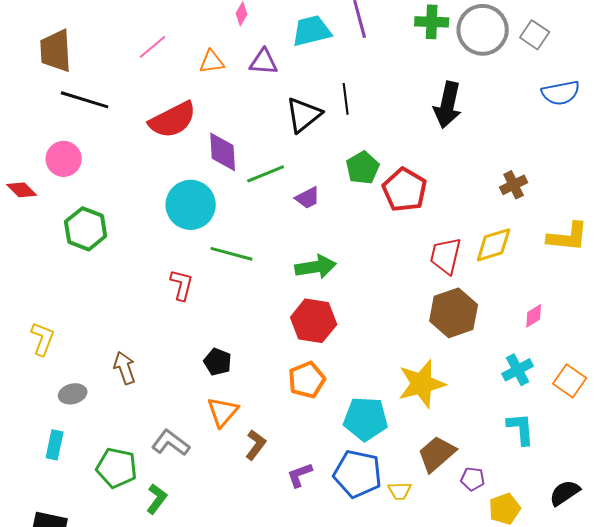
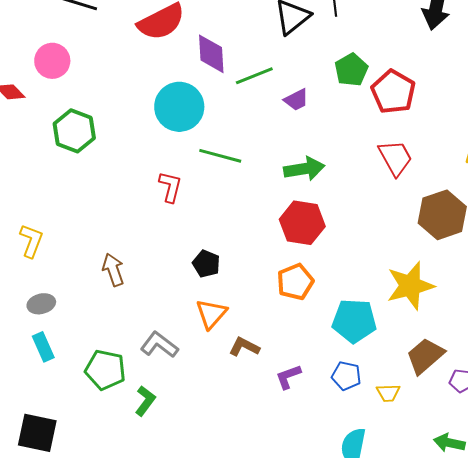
red trapezoid: (446, 256) -> (395, 158), moved, turned 138
gray ellipse: (73, 394) -> (41, 304), moved
cyan rectangle: (55, 445) -> (43, 347), turned -36
brown L-shape: (256, 445) -> (244, 347), turned -100
blue pentagon: (358, 474) -> (346, 376), size x0.6

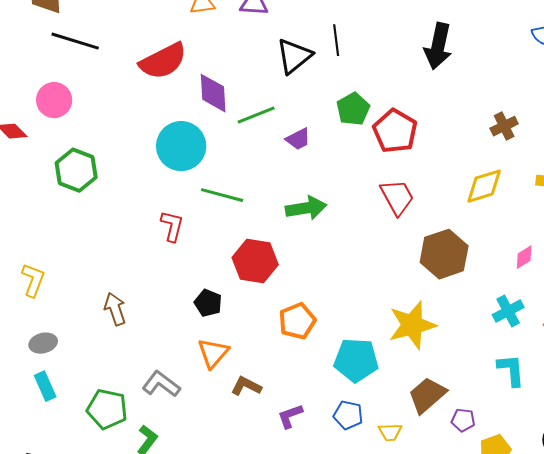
red hexagon: (302, 223) -> (255, 261), moved

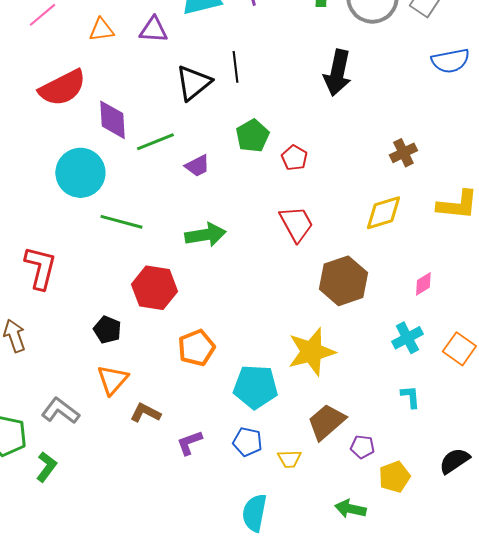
red pentagon: (395, 131) -> (294, 158), size x0.6
red L-shape: (172, 226) -> (40, 268), moved, size x1.4
cyan L-shape: (511, 370) -> (410, 397), size x0.7

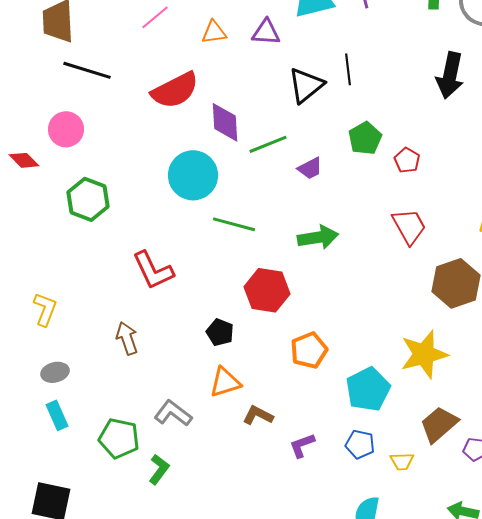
red L-shape: (40, 268) -> (153, 270), turned 141
orange triangle: (112, 380) -> (225, 382), turned 32
cyan pentagon: (255, 387) -> (368, 389), turned -30

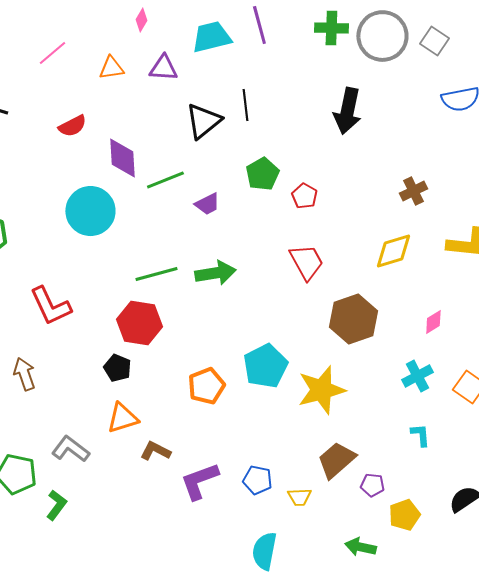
red semicircle: (175, 90) -> (72, 126), size x0.6
green line: (234, 224) -> (156, 274), moved, turned -30
red hexagon: (267, 290) -> (139, 323), moved
cyan pentagon: (368, 389) -> (265, 366), moved
purple L-shape: (302, 445) -> (199, 481), size x1.5

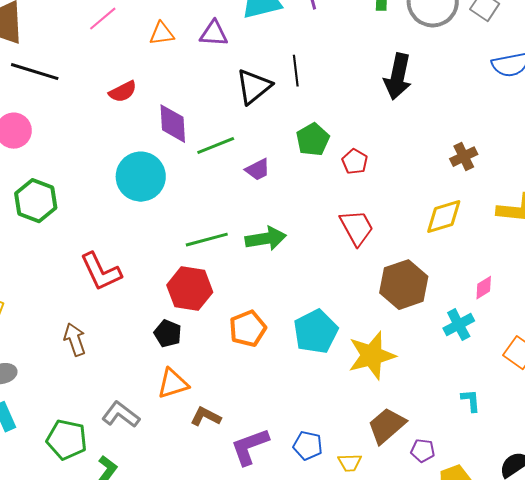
cyan cross: (417, 376) -> (459, 325), moved
orange pentagon: (206, 386) -> (248, 329), moved

